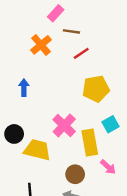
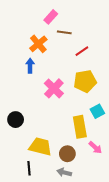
red line: (81, 53) -> (82, 51), moved
blue arrow: (24, 88) -> (30, 66), moved
pink cross: (64, 125) -> (54, 88), moved
yellow trapezoid: (37, 150) -> (40, 146), moved

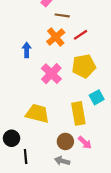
orange cross: (38, 44) -> (56, 37), moved
black circle: (16, 120) -> (12, 138), moved
yellow trapezoid: (40, 146) -> (37, 113), moved
pink arrow: (95, 148) -> (85, 143), moved

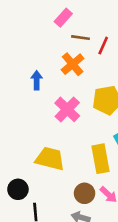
red line: (80, 35) -> (103, 46), moved, turned -32

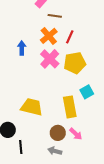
red line: (103, 46) -> (70, 37), moved
pink cross: (67, 109) -> (50, 59), moved

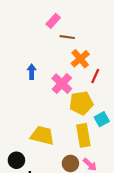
orange cross: (49, 36) -> (80, 59), moved
red line: (70, 37) -> (95, 76), moved
yellow pentagon: (75, 63) -> (81, 103), moved

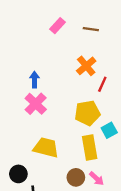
brown line: (67, 37) -> (91, 29), moved
pink cross: (62, 84) -> (36, 104), moved

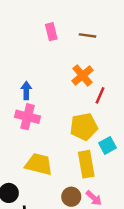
pink rectangle: (57, 26) -> (51, 32), turned -56
pink cross: (36, 104) -> (28, 117), turned -30

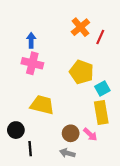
red line: (100, 95) -> (100, 37), moved
yellow pentagon: (84, 127) -> (82, 72), turned 30
yellow rectangle: (86, 164) -> (101, 113), moved

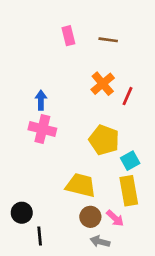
yellow trapezoid: (42, 105) -> (81, 185), moved
gray arrow: (67, 153) -> (100, 242), moved

